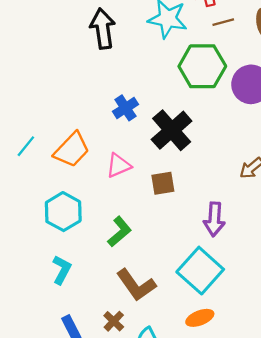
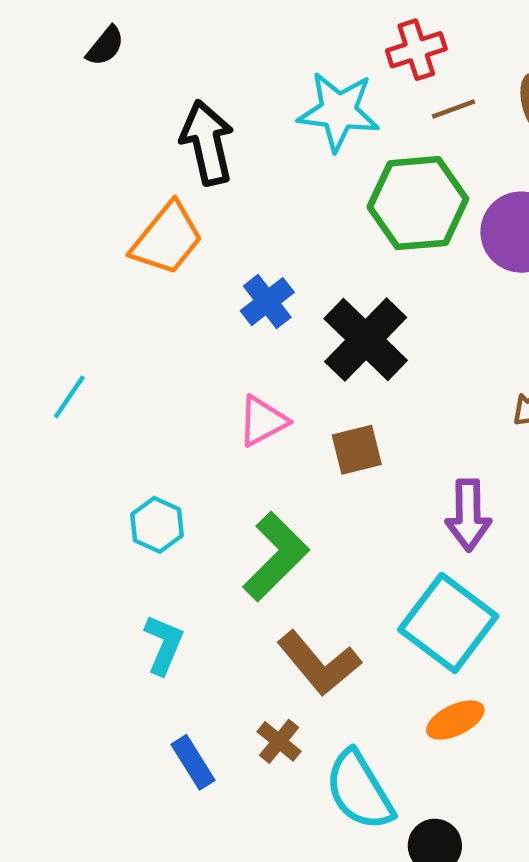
orange trapezoid: (72, 150) -> (167, 239), moved
cyan hexagon: (63, 212) -> (157, 525), size x0.7
green L-shape: (119, 232) -> (276, 556), size x1.4

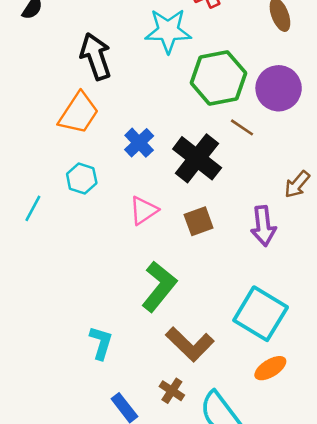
brown line: (454, 109) -> (242, 127), moved, turned 60
purple arrow: (468, 515) -> (263, 226), moved
cyan hexagon: (157, 525) -> (82, 178), moved

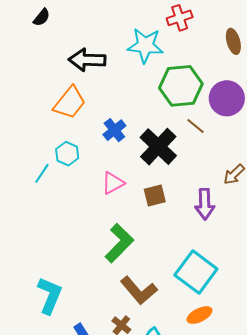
black arrow: (96, 56) -> (87, 60), turned -75
cyan line: (33, 208) -> (42, 173), moved
cyan L-shape: (101, 343) -> (50, 295), moved, size x1.4

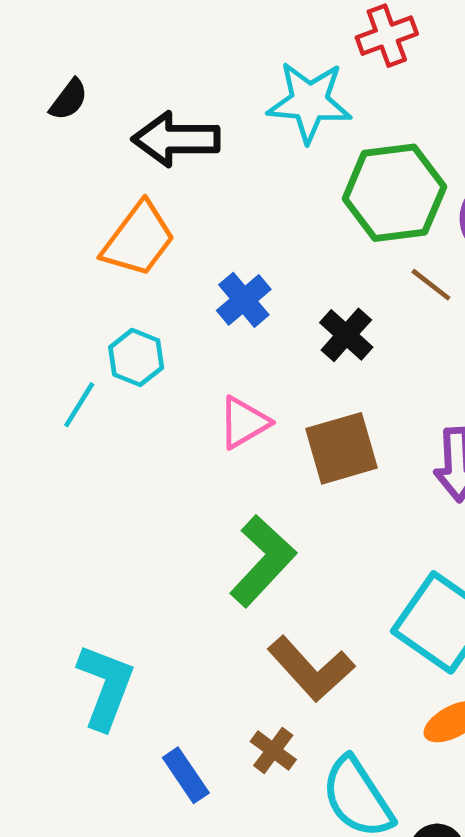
black semicircle: (42, 17) -> (69, 100), moved
black cross: (158, 147) -> (346, 335), size x0.6
brown square: (155, 196) -> (342, 448), size x1.4

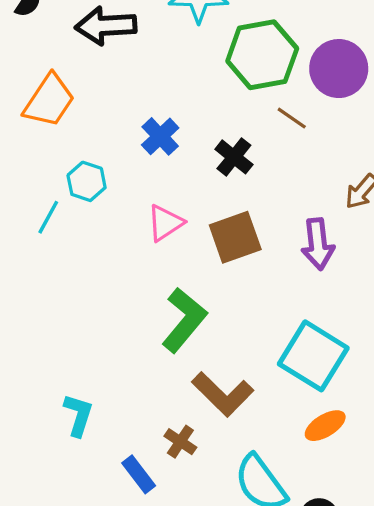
orange trapezoid: (138, 239) -> (49, 101), moved
cyan L-shape: (105, 687) -> (78, 415), size x0.7
brown cross: (273, 750) -> (180, 442), moved

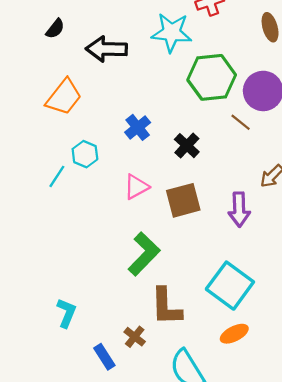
brown line: (292, 118) -> (241, 122), moved
brown L-shape: (223, 394) -> (166, 307), turned 39

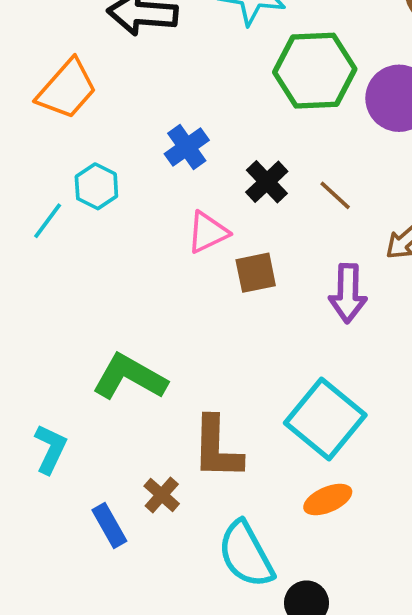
brown line: (241, 122) -> (335, 195), moved
pink triangle: (136, 187) -> (208, 232), moved
brown square: (183, 200) -> (256, 273), size x0.7
green L-shape: (144, 254) -> (130, 377), moved, turned -108

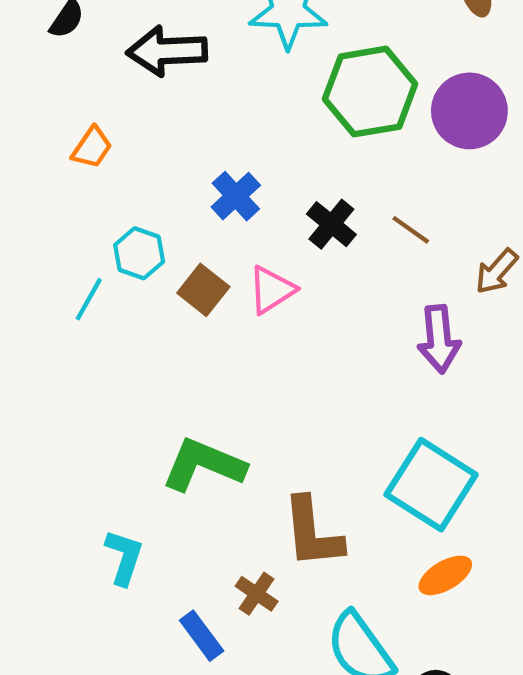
orange trapezoid: (67, 89) -> (92, 147), size x0.6
brown square: (256, 273) -> (203, 290), moved, turned -33

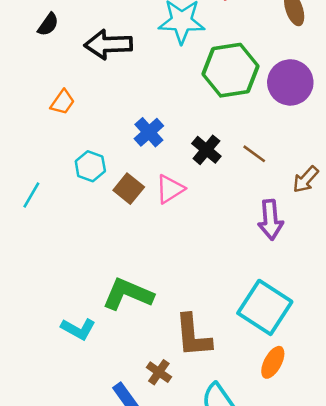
cyan line: (89, 299) -> (31, 195), moved
cyan L-shape: (124, 557) -> (78, 329), moved, turned 100
orange ellipse: (445, 575) -> (273, 362), turned -32

